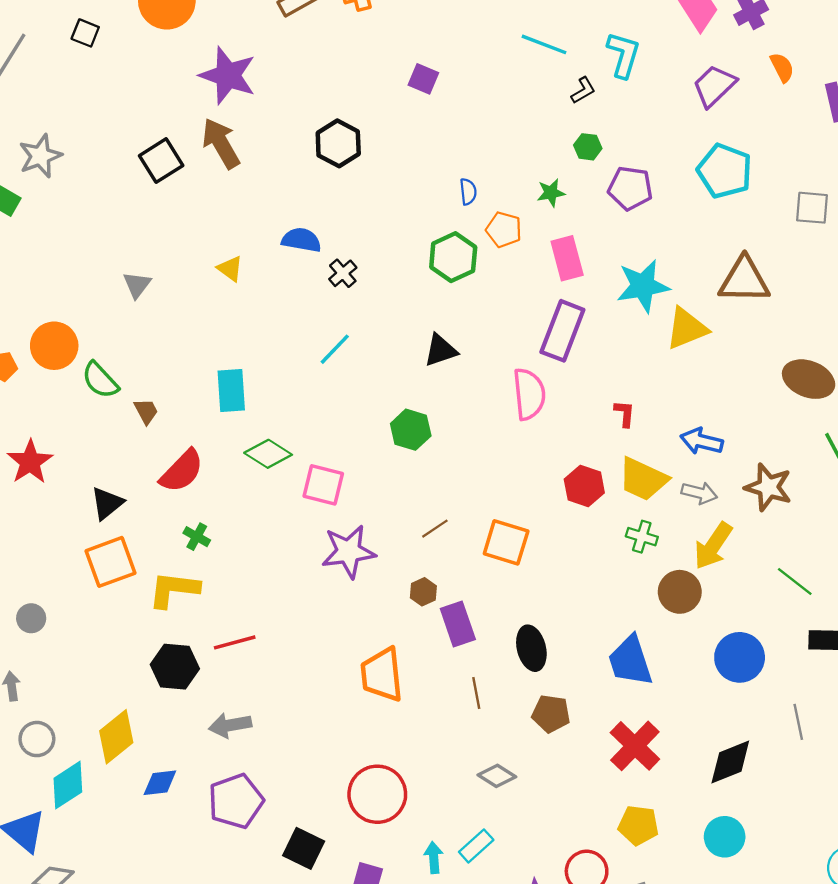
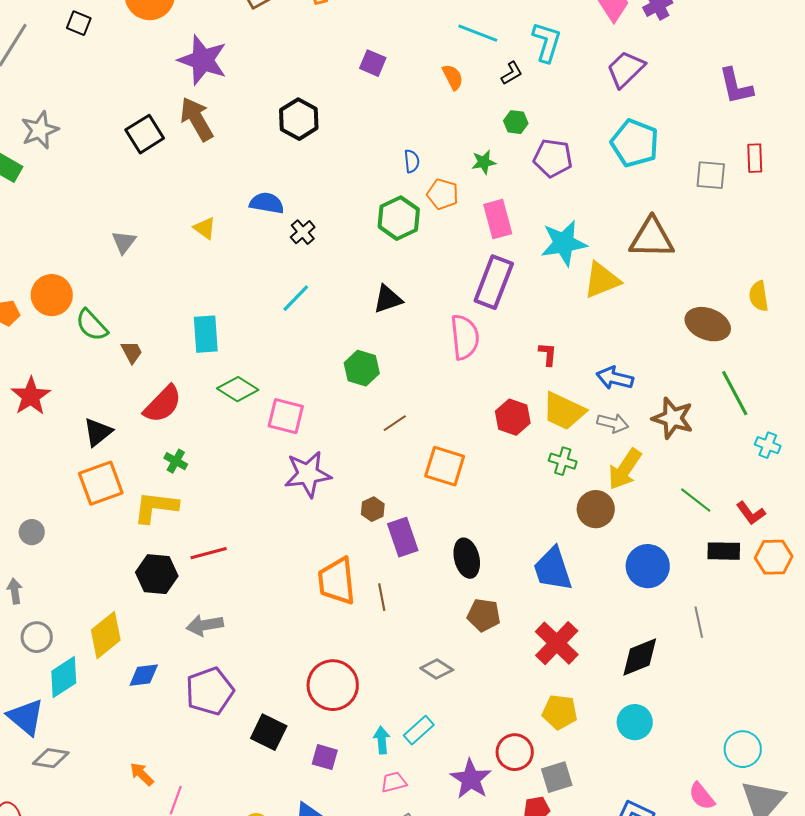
orange semicircle: (782, 67) -> (453, 77), moved
brown line: (435, 529) -> (395, 423), moved
brown line: (476, 693) -> (382, 597), moved

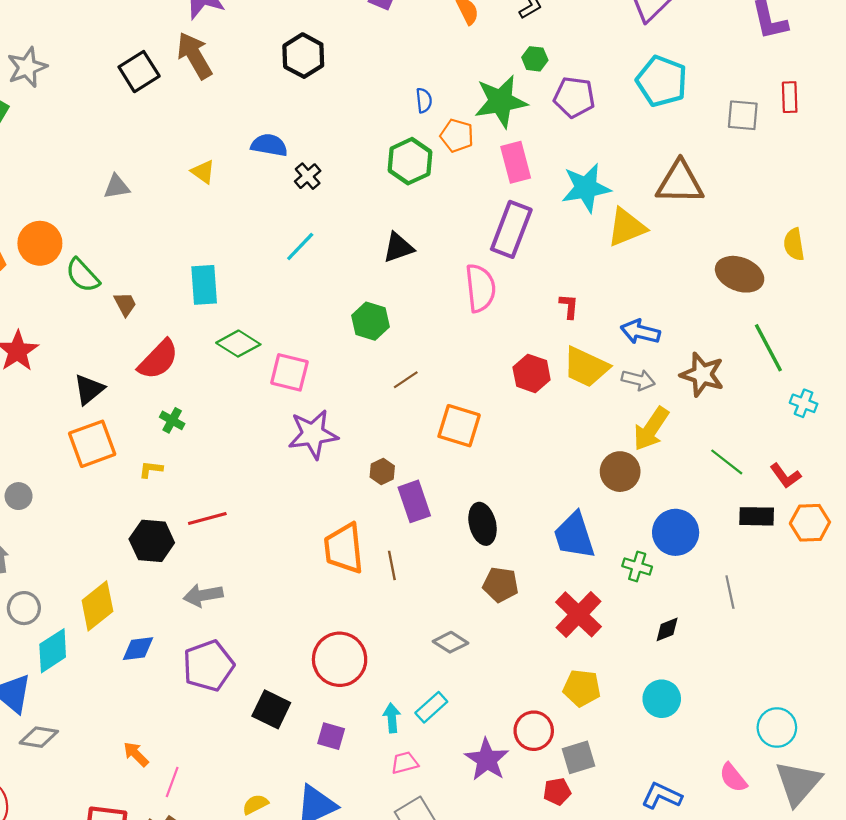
green star: (484, 162) -> (501, 101), size x2.0
gray triangle: (124, 242) -> (117, 187), turned 44
green cross: (563, 461) -> (637, 566), moved
yellow L-shape: (156, 507) -> (151, 469), size x0.5
black diamond: (640, 657) -> (667, 629), size x0.6

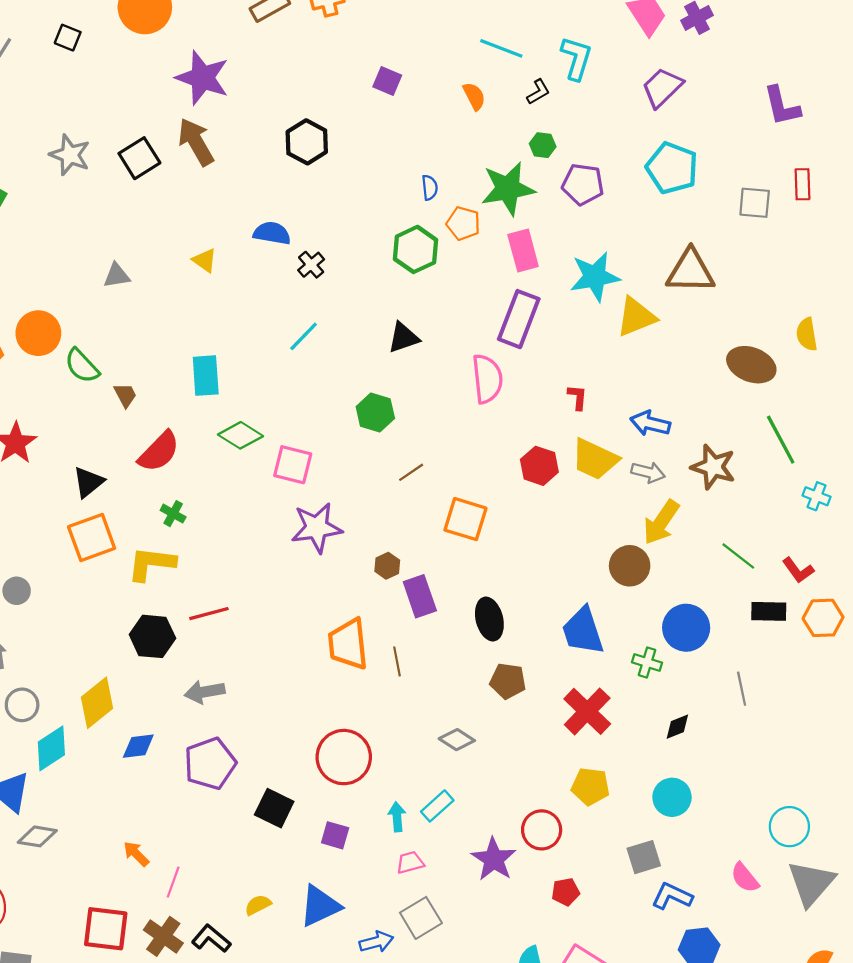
gray star: (27, 67) -> (70, 155), moved, turned -30
yellow L-shape: (151, 469) -> (151, 564), size x2.0
gray square: (579, 757) -> (644, 857), moved

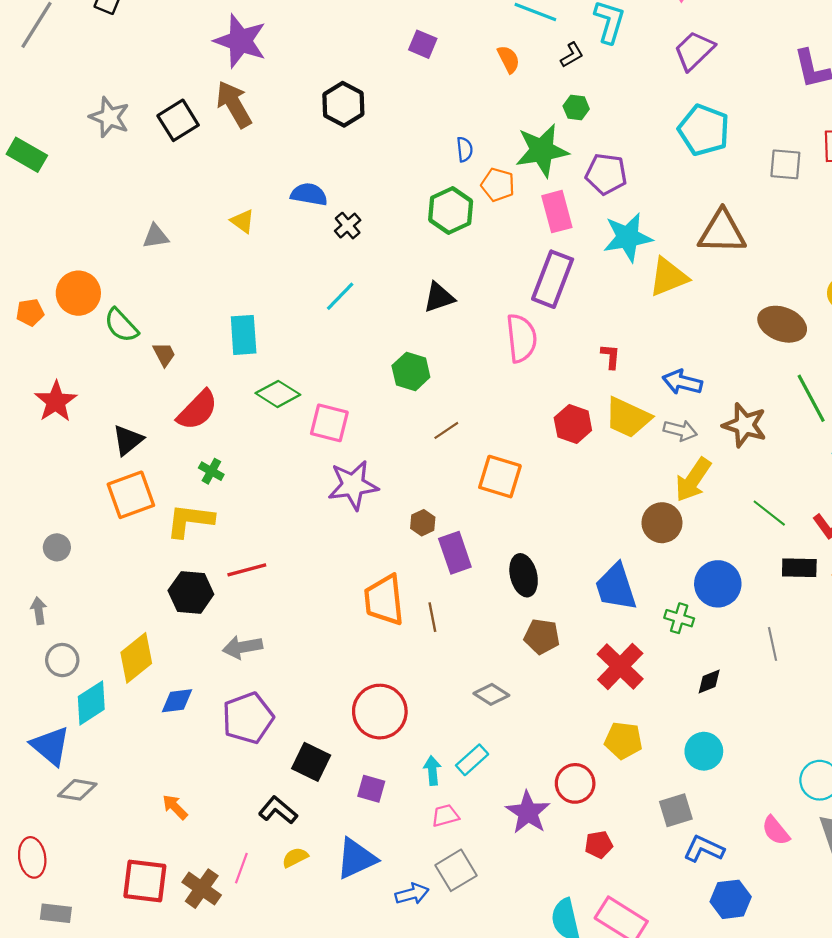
purple pentagon: (583, 184) -> (606, 174), moved
pink line: (173, 882) -> (241, 868), moved
black L-shape: (211, 939) -> (278, 810), moved

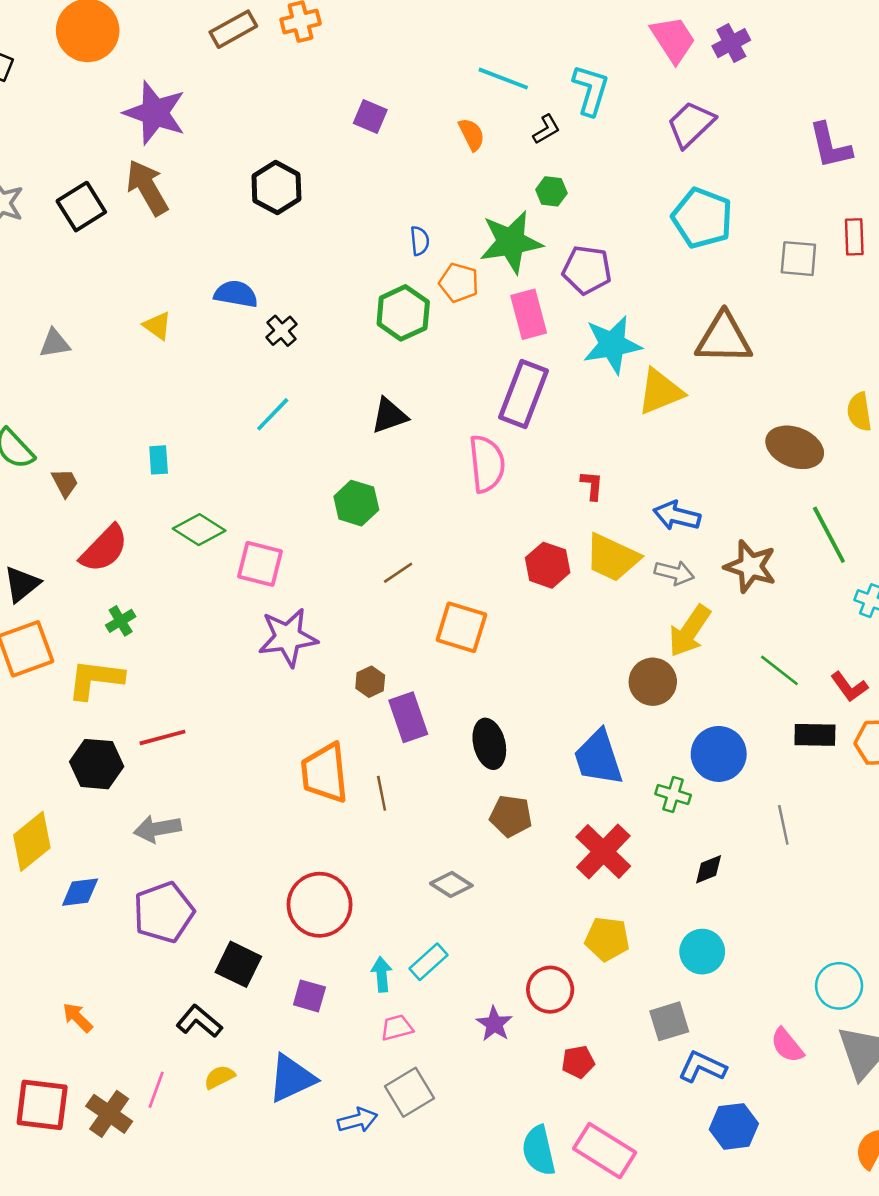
cyan rectangle: (244, 335) -> (159, 460), size x0.6
green cross: (211, 471) -> (121, 621), turned 30
purple star: (528, 812) -> (494, 1024), size x0.7

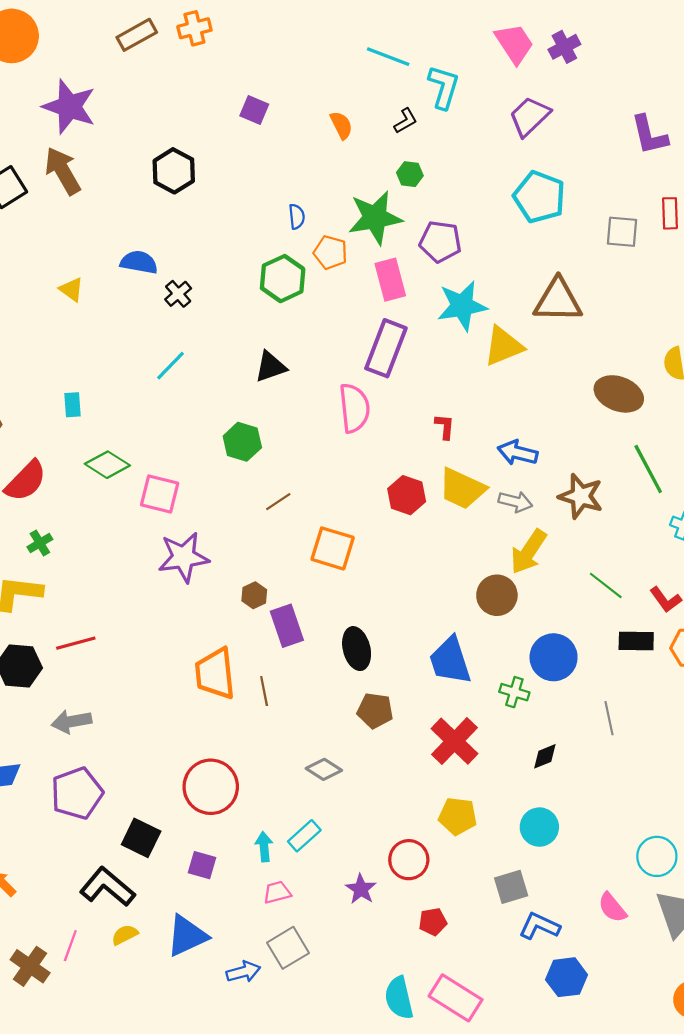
cyan line: (503, 79) -> (388, 57), moved
black L-shape: (199, 1021) -> (107, 887), size x1.4

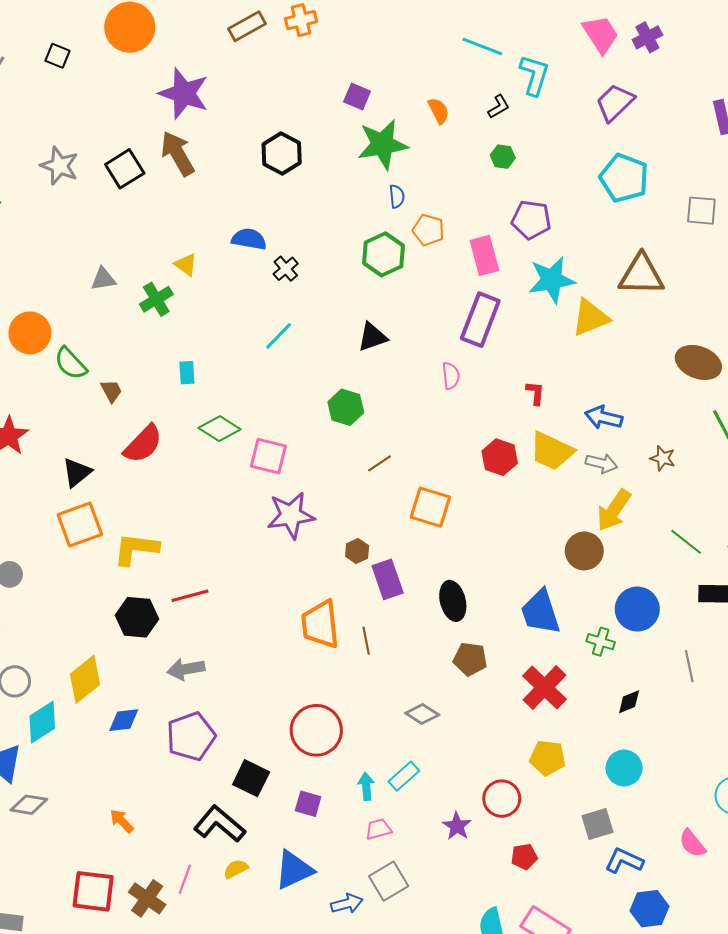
green star: (375, 218) -> (383, 144), moved
pink semicircle: (354, 408) -> (451, 376), size x0.6
brown star: (581, 496) -> (663, 458), size x0.6
green cross: (40, 543) -> (156, 299), moved, size x1.4

